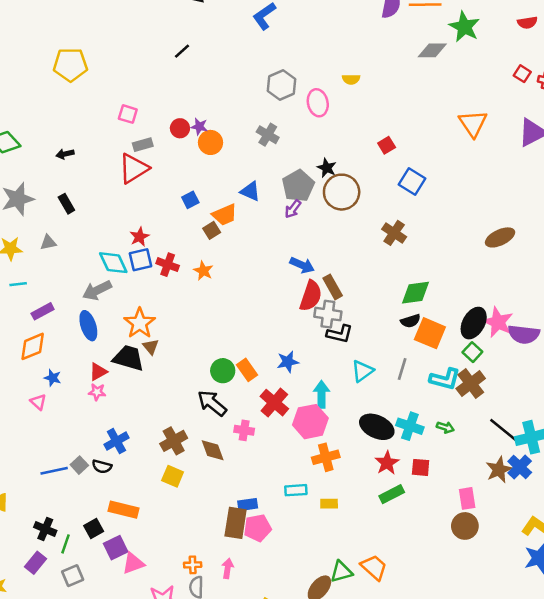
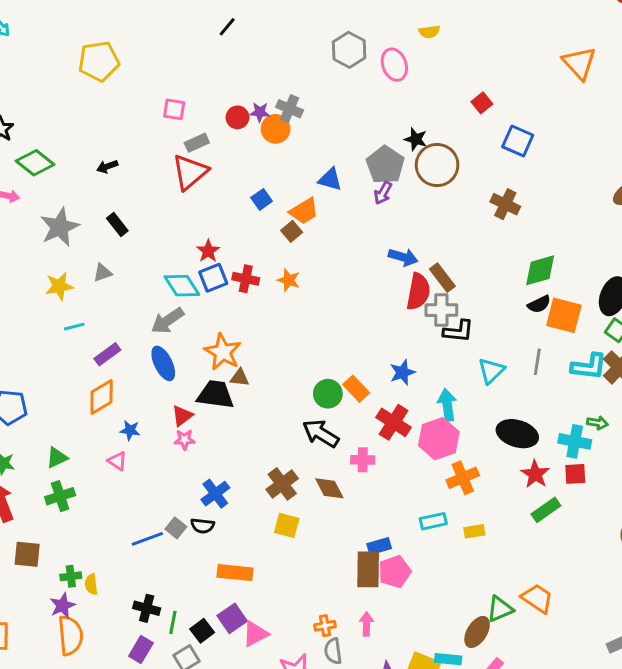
gray cross: (268, 135) -> (290, 109), moved
brown triangle: (151, 347) -> (240, 378), turned -36
cyan cross: (410, 426) -> (575, 441), moved
black square: (94, 529) -> (202, 631), moved

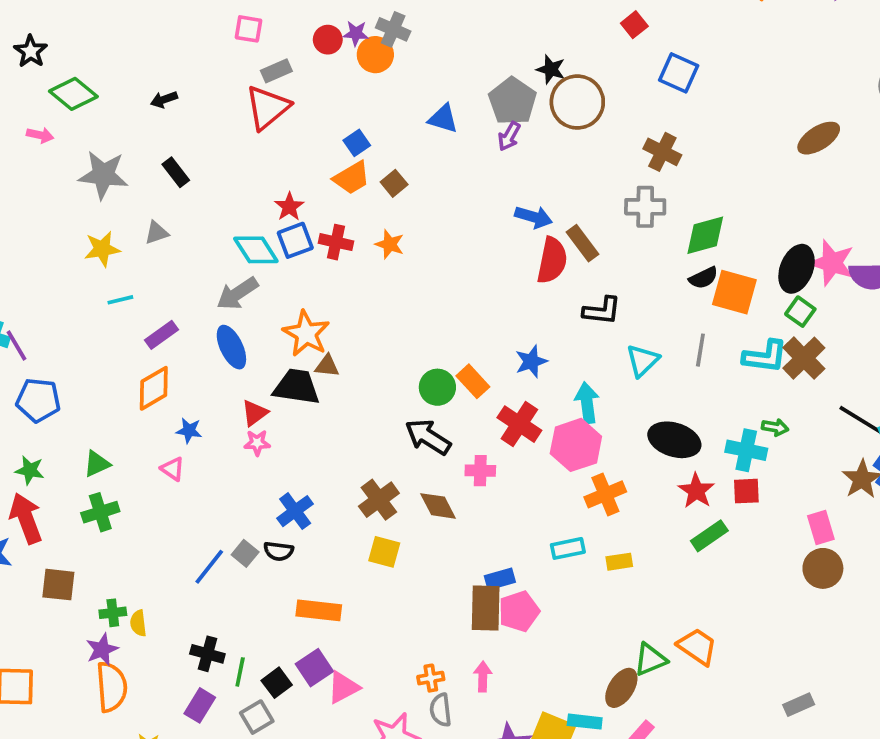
orange trapezoid: (304, 211) -> (352, 178), moved
gray star: (60, 227) -> (103, 175), turned 30
gray cross: (441, 310) -> (645, 207), moved
blue line: (147, 539) -> (209, 567), turned -32

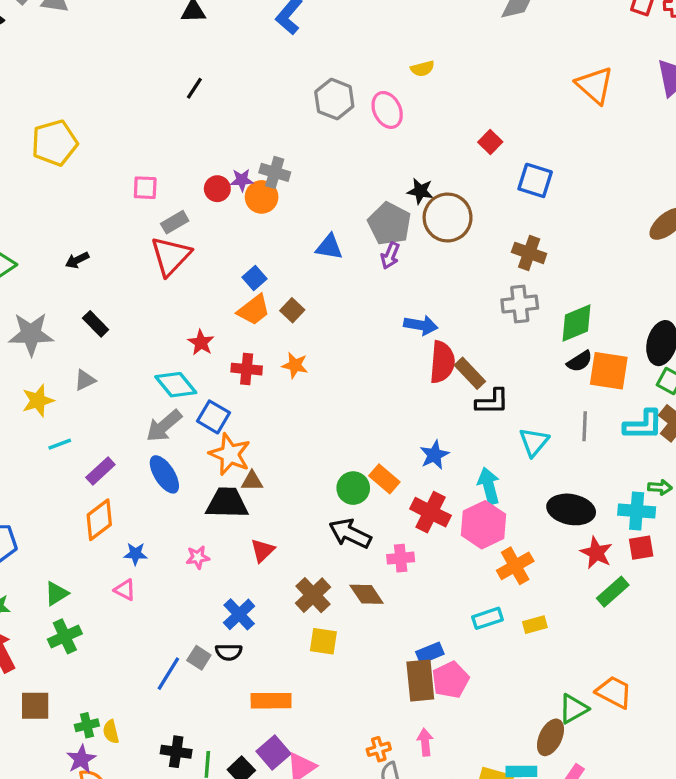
blue square: (295, 240) -> (214, 417), moved, turned -32
brown rectangle: (583, 243) -> (470, 373), moved
red triangle: (255, 413) -> (263, 551), moved

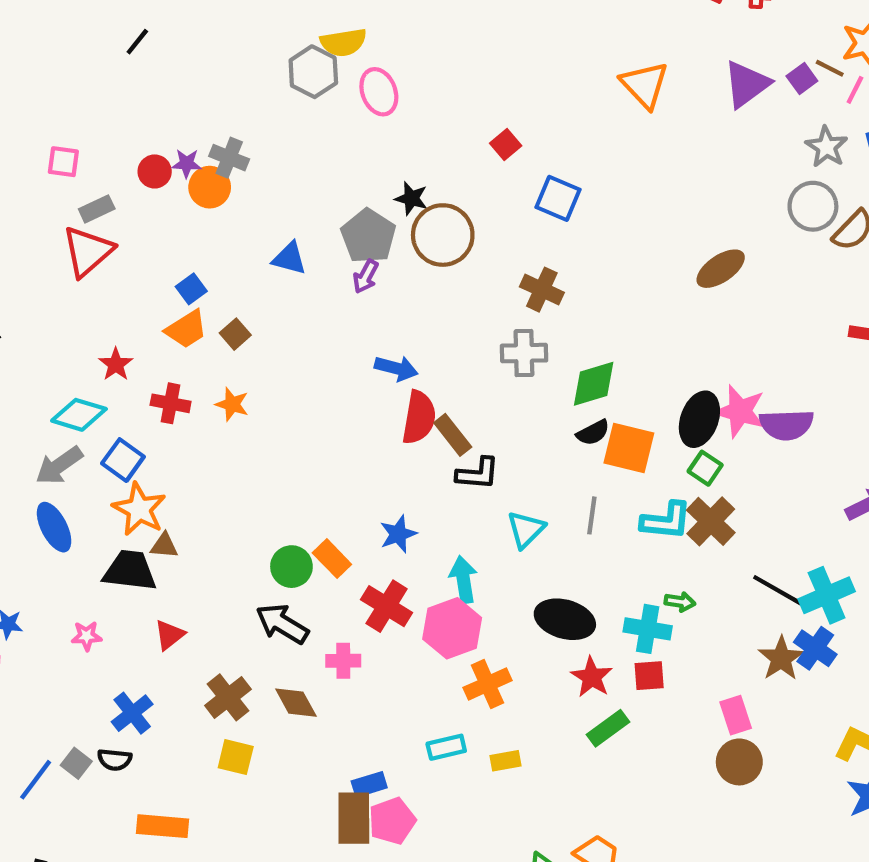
yellow semicircle: (422, 69) -> (343, 42), moved, size x1.5
cyan diamond: (176, 385) -> (79, 415), turned -39

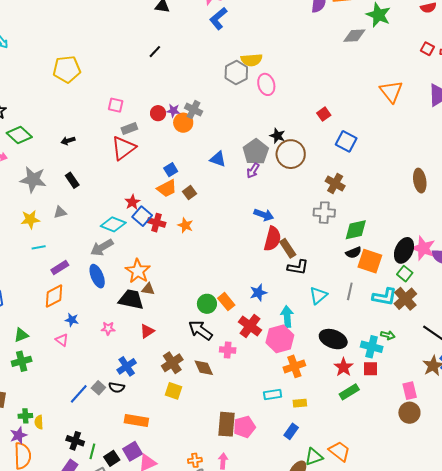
brown ellipse: (721, 269) -> (420, 181), turned -70
blue square: (123, 460) -> (142, 216), moved
blue rectangle: (369, 784) -> (291, 431), moved, turned -42

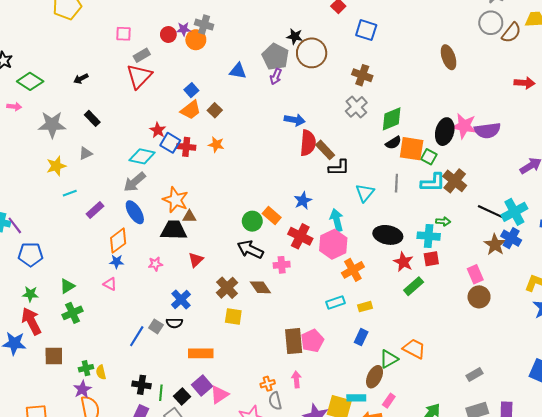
gray cross: (324, 213) -> (356, 107), turned -35
green square: (405, 274) -> (429, 157), moved
orange diamond: (54, 296) -> (118, 241), moved

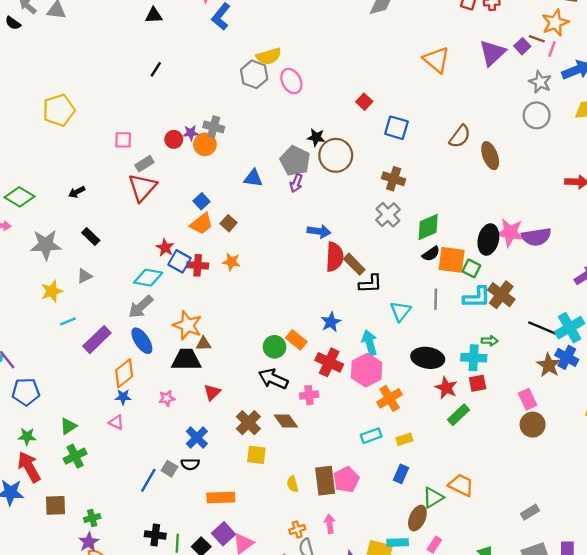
brown semicircle: (511, 33) -> (460, 136), moved
purple rectangle: (95, 210) -> (97, 340), size x1.4
yellow semicircle: (101, 372) -> (292, 484), moved

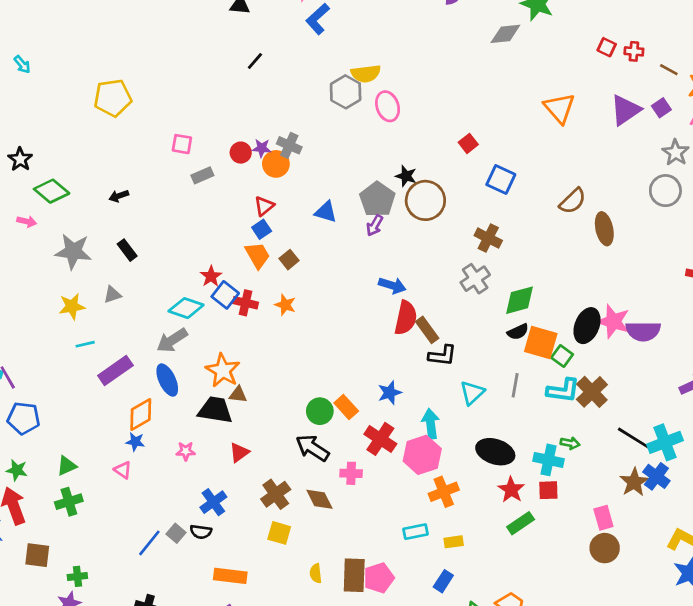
brown line: (537, 39) -> (669, 70), moved
black line: (156, 69) -> (255, 61), moved
red triangle: (142, 187) -> (264, 206), moved, size x0.6
orange trapezoid: (201, 224) -> (258, 255), turned -90

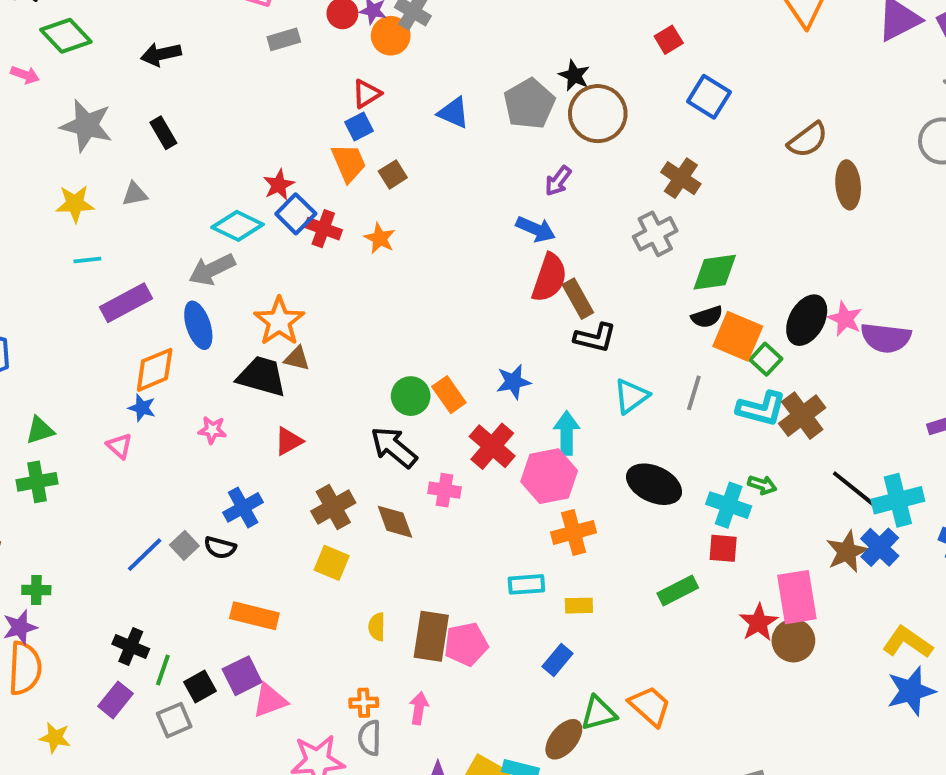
black arrow: (119, 196) -> (161, 54), size x1.4
purple arrow: (375, 225) -> (558, 181), moved
pink star: (613, 321) -> (845, 319), size x0.7
red star: (511, 490) -> (758, 623), moved
pink rectangle: (603, 518) -> (797, 597), size x1.5

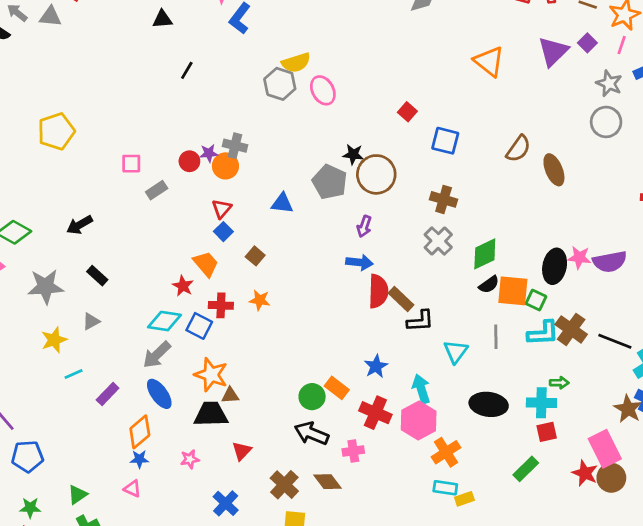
orange trapezoid: (349, 163) -> (206, 264), moved
blue square: (296, 214) -> (199, 326), moved
purple rectangle: (126, 303) -> (108, 394), size x0.7
black line: (854, 489) -> (615, 341), moved
cyan rectangle: (526, 584) -> (445, 488), moved, turned 30

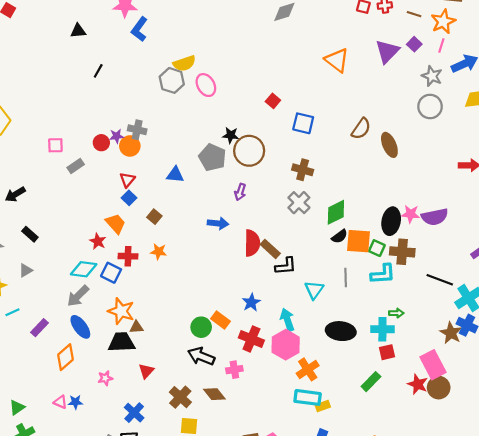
blue arrow: (359, 262) -> (218, 223), moved
brown cross: (571, 329) -> (402, 252), moved, turned -30
blue star: (139, 459) -> (75, 402), moved
cyan rectangle: (445, 488) -> (308, 397), size x1.4

